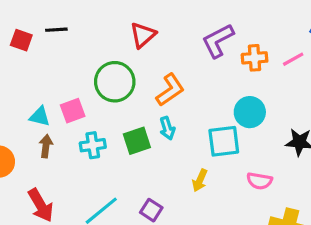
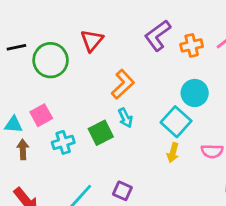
green circle: (115, 82) -> (51, 60), moved
cyan square: (224, 141) -> (176, 122), turned -32
yellow arrow: (200, 180) -> (173, 153), moved

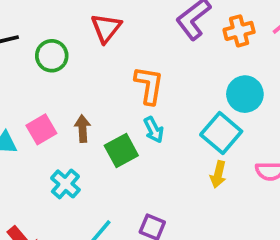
green circle: (51, 60) -> (52, 56), size x0.7
orange L-shape: (123, 84) -> (149, 85), turned -36
cyan cross: (63, 142) -> (65, 184), moved, turned -30
brown arrow: (23, 149) -> (83, 129), moved

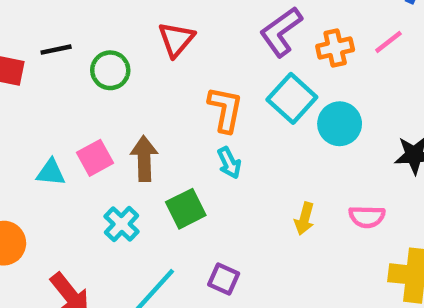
brown arrow: (83, 129) -> (144, 159), size x1.4
cyan square: (221, 133) -> (292, 98), moved
green square: (121, 150) -> (186, 209), moved

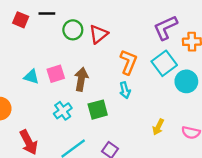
red triangle: (176, 39) -> (98, 34), moved

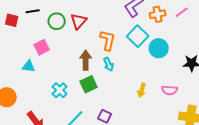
pink square: (56, 74) -> (42, 47), moved
brown arrow: (81, 79) -> (86, 60), moved

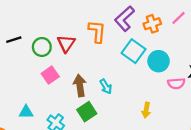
orange L-shape: (108, 40) -> (97, 31), moved
pink square: (42, 47) -> (50, 75), moved
cyan triangle: (29, 66) -> (26, 112), moved
pink semicircle: (170, 90) -> (176, 83), moved

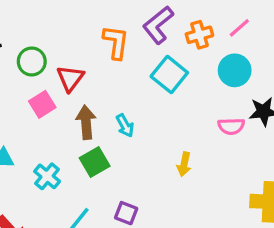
red triangle: (66, 44) -> (70, 78), moved
cyan circle: (159, 61) -> (235, 70), moved

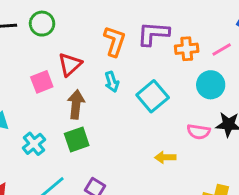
purple L-shape: (158, 25) -> (153, 34), turned 32
green circle: (32, 61) -> (42, 24), moved
cyan square: (169, 74) -> (153, 96), moved
cyan arrow: (125, 126) -> (112, 82), moved
yellow arrow: (184, 164) -> (165, 157), moved, turned 66

